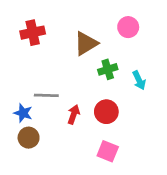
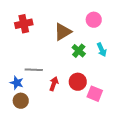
green cross: (108, 69) -> (79, 51), turned -32
cyan arrow: (139, 80) -> (102, 50), moved
pink square: (108, 151) -> (95, 94), moved

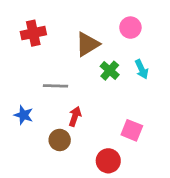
gray line: (34, 70) -> (55, 86), moved
red circle: (78, 82) -> (108, 161), moved
brown circle: (21, 101) -> (60, 140), moved

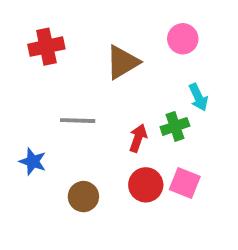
green cross: (110, 71) -> (175, 126), moved, turned 30
red arrow: (75, 116) -> (138, 138), moved
red circle: (108, 161) -> (146, 185), moved

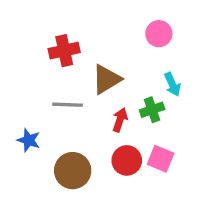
red cross: (46, 47) -> (64, 51), moved
brown triangle: (122, 62) -> (106, 79), moved
brown circle: (83, 197) -> (73, 171), size x1.4

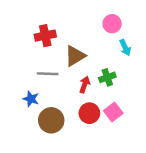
cyan arrow: (172, 84) -> (125, 48), moved
blue star: (29, 140) -> (31, 99), moved
pink square: (161, 159) -> (113, 112), turned 30

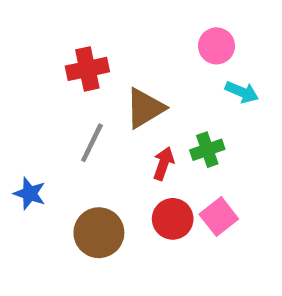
cyan arrow: (125, 48) -> (242, 92), turned -42
gray line: (48, 74) -> (92, 143), turned -66
blue star: (31, 99) -> (30, 194), moved

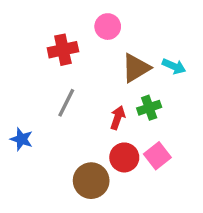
pink circle: (217, 46) -> (108, 27), moved
brown triangle: (145, 108) -> (136, 68), moved
brown circle: (99, 233) -> (91, 181), moved

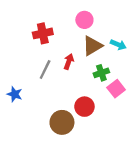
pink circle: (108, 27) -> (84, 20), moved
red arrow: (118, 118) -> (69, 62), moved
pink square: (157, 156) -> (116, 89), moved

